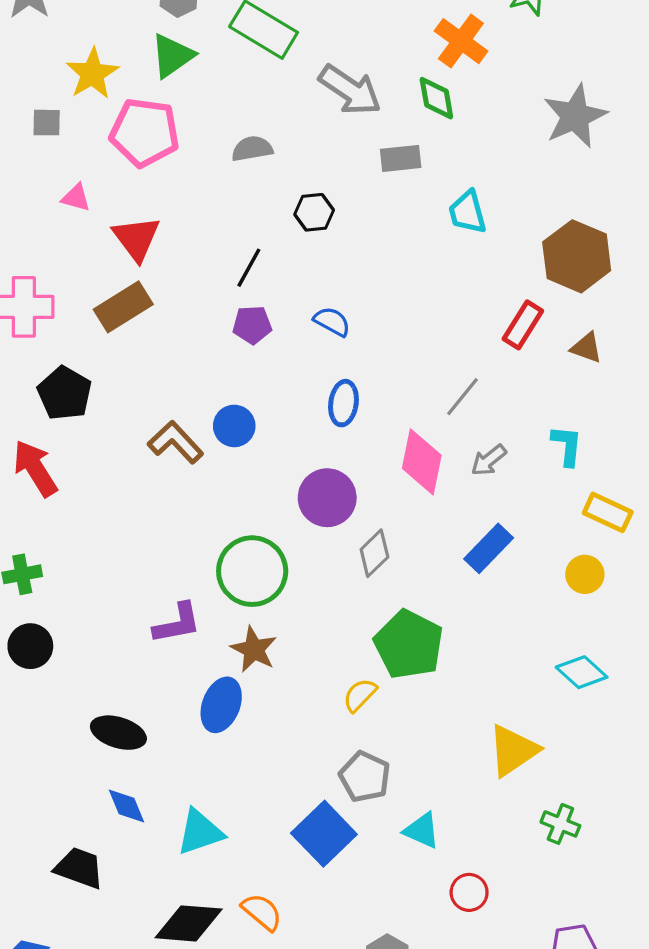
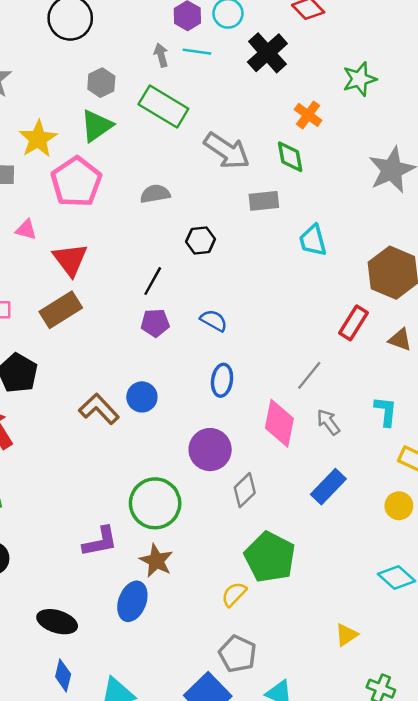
orange cross: (461, 41) -> (308, 115), size x0.7
pink pentagon: (145, 132) -> (76, 182), turned 30
gray arrow: (489, 460) -> (328, 422), turned 92
yellow triangle: (513, 751) -> (346, 635), size x0.6
blue diamond: (127, 806) -> (63, 675), turned 36

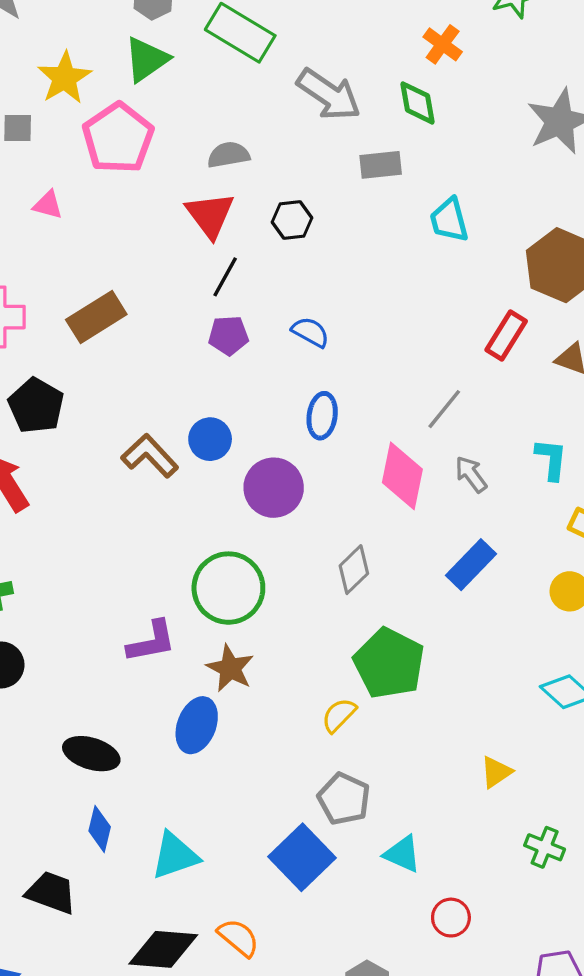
red triangle: (70, 260) -> (210, 215), moved
purple circle: (210, 450) -> (274, 488), moved

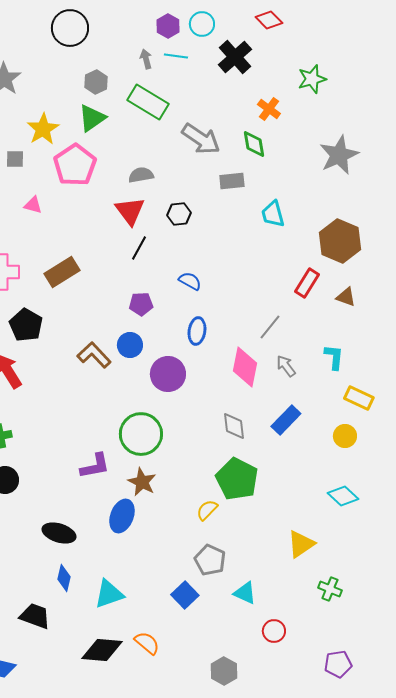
purple pentagon: (228, 335) -> (141, 304), moved
gray diamond: (354, 570) -> (234, 426), moved, turned -52
yellow triangle: (496, 772) -> (301, 544), size x1.4
blue square: (302, 857) -> (185, 595), size x0.7

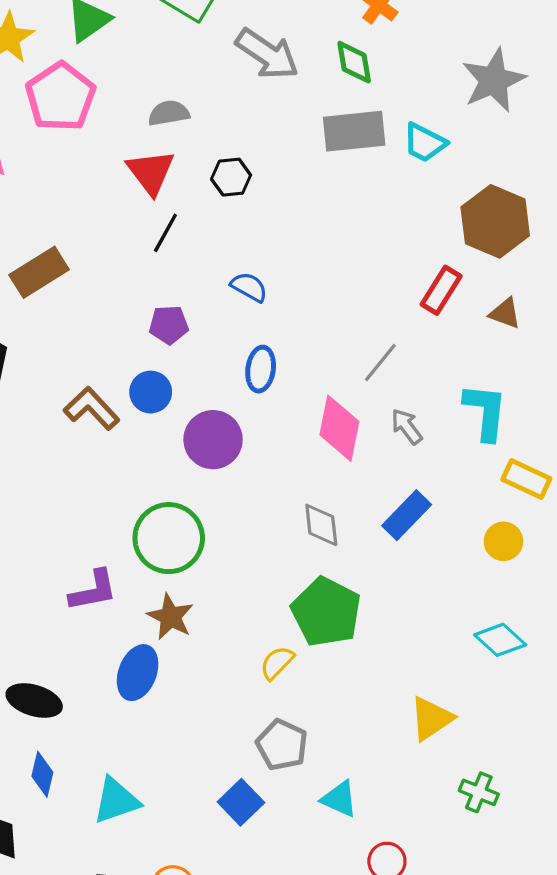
gray rectangle: (232, 181) -> (354, 131), moved, size x1.5
cyan trapezoid: (273, 214) -> (425, 143), moved, turned -48
cyan L-shape: (334, 357) -> (485, 412), size x1.4

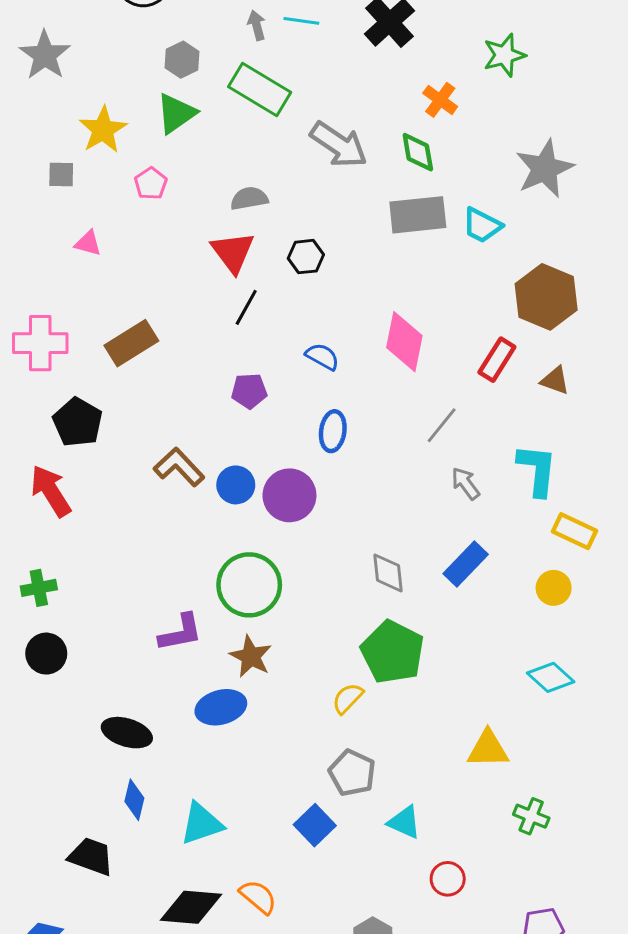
pink pentagon: (60, 97) -> (151, 183), size x0.5
blue circle: (151, 392) -> (236, 485), moved
pink diamond: (339, 428) -> (404, 342), moved
blue ellipse: (138, 673) -> (221, 707), turned 54
yellow triangle: (431, 719) -> (488, 749), turned 33

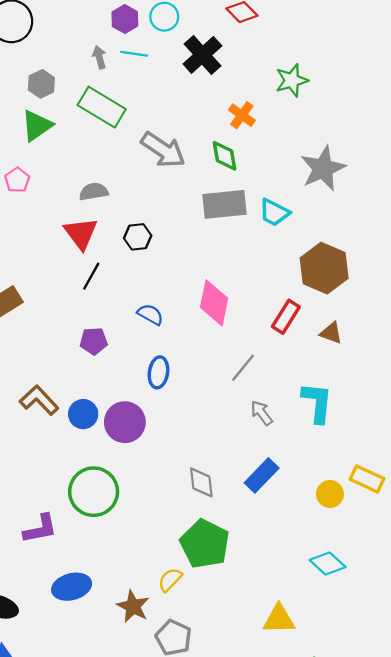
yellow rectangle: (574, 531) -> (367, 479), moved
brown star: (251, 657) -> (133, 606), moved

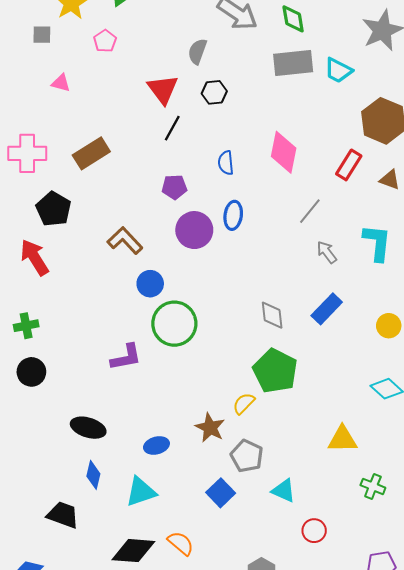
gray semicircle: (94, 192) -> (197, 51), moved, turned -60
blue semicircle: (150, 314) -> (226, 163), turned -125
blue circle: (83, 414) -> (150, 284), moved
purple circle: (125, 422) -> (194, 230), moved
blue ellipse: (72, 587) -> (156, 445), moved, size x0.7

